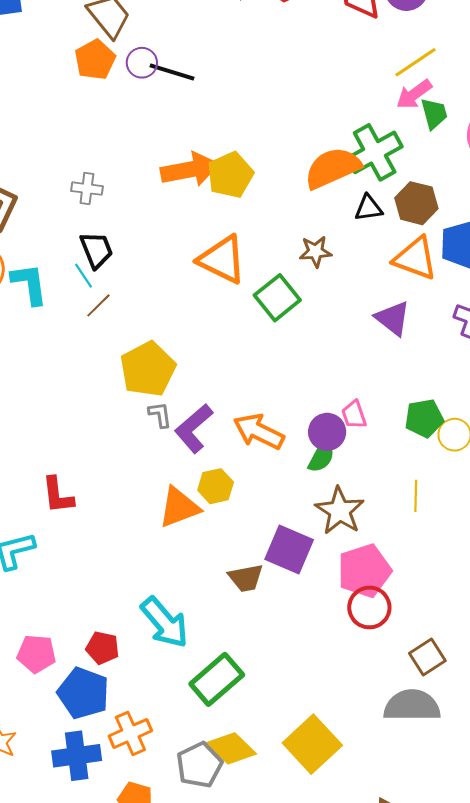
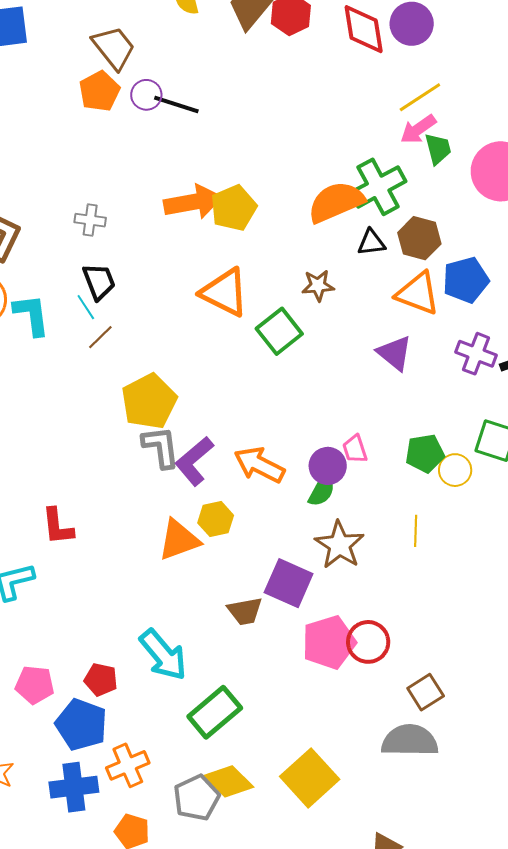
gray L-shape: (160, 415) -> (161, 447), size x1.6
pink pentagon: (364, 571) -> (329, 642), moved

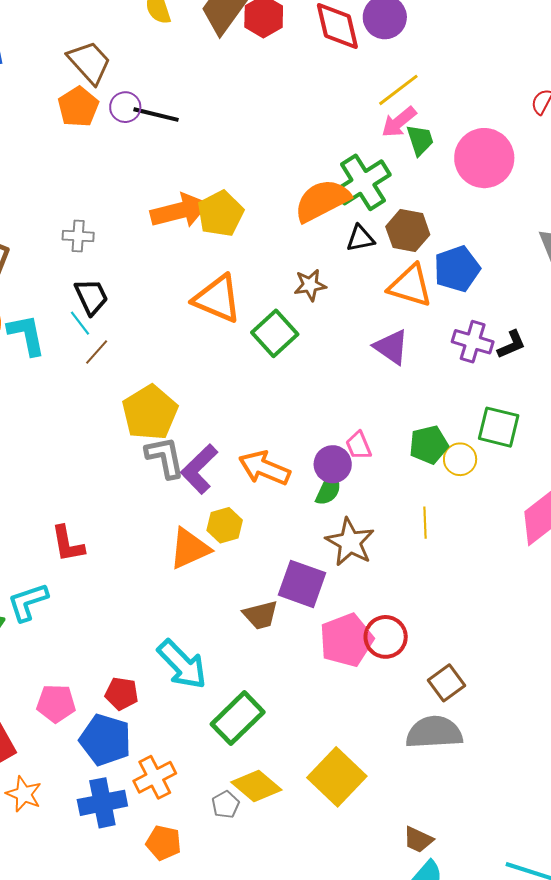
gray pentagon: (196, 798) -> (226, 805), size x0.6

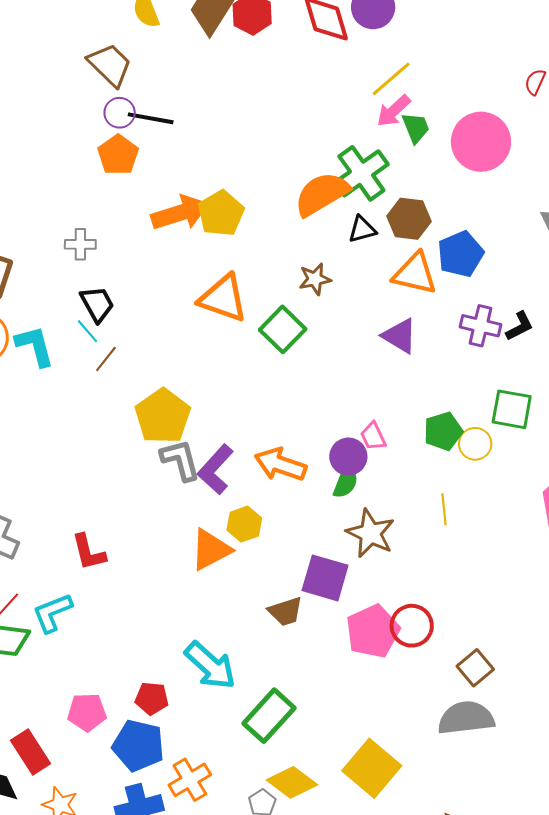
brown trapezoid: (89, 62) -> (110, 65), moved
orange pentagon: (78, 107) -> (118, 155), moved

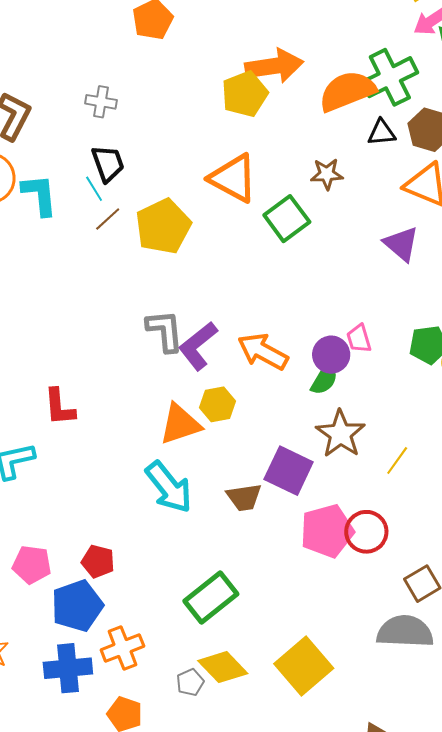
orange arrow: (180, 213) -> (274, 66), moved
yellow pentagon: (163, 416) -> (163, 226), moved
yellow line: (444, 509) -> (397, 461), moved, turned 32
cyan arrow: (210, 666) -> (169, 487), moved
blue pentagon: (138, 746) -> (77, 606), turned 30

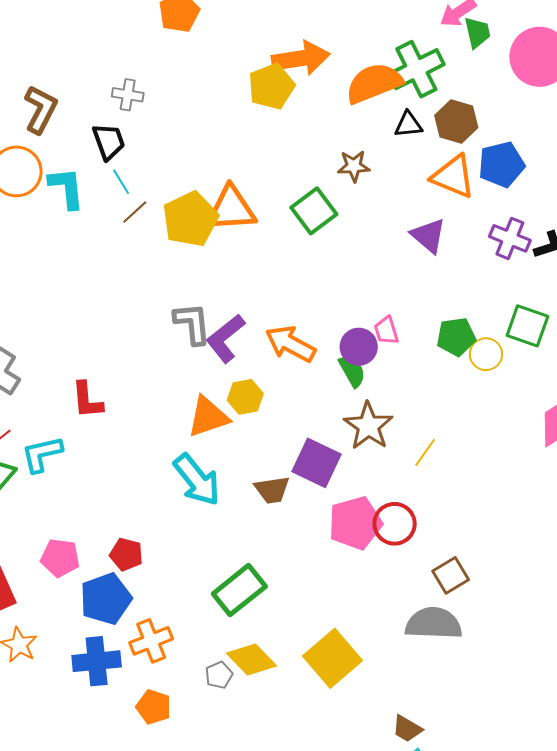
black trapezoid: (108, 164) -> (109, 141), moved
orange triangle: (233, 178) -> (231, 209), moved, turned -32
green semicircle: (324, 379) -> (352, 371), turned -60

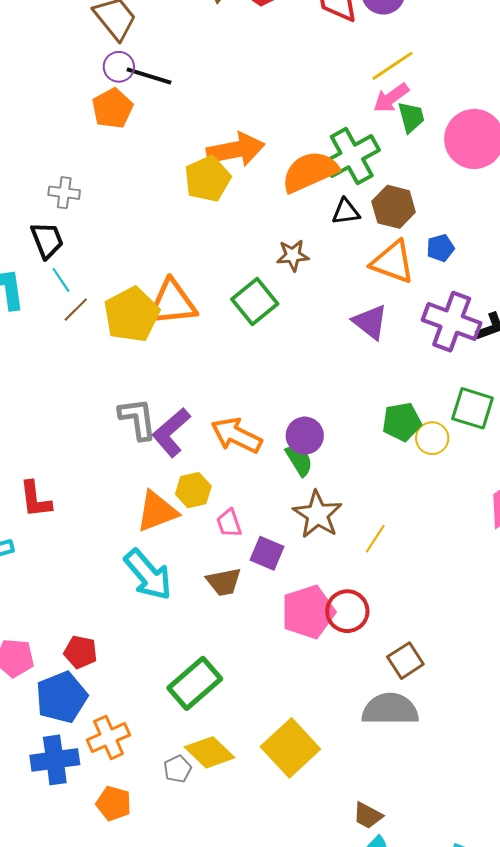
blue pentagon: (502, 164) -> (440, 248), size x0.6
purple cross: (510, 238) -> (452, 322), size x1.4
pink trapezoid: (386, 331) -> (229, 523), moved
purple square: (316, 463) -> (267, 553), size x0.7

